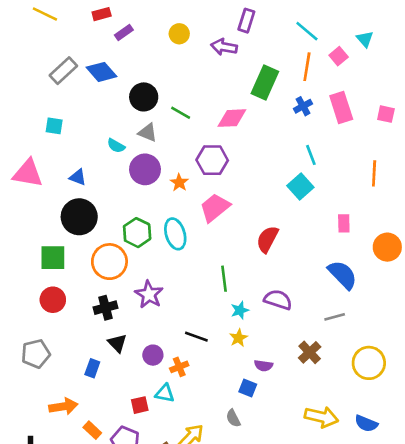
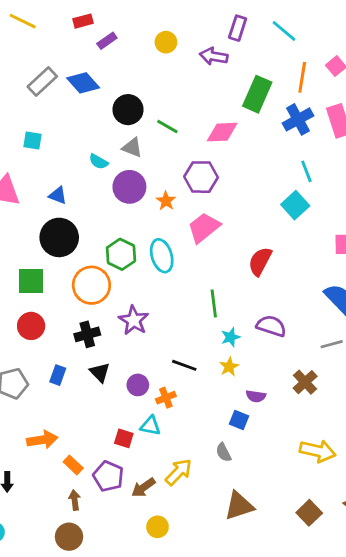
cyan line: (307, 31) -> (284, 31), moved
blue cross: (303, 106) -> (298, 119), size x1.5
blue rectangle: (92, 368) -> (58, 375), moved
red square: (140, 405) -> (124, 438), turned 30

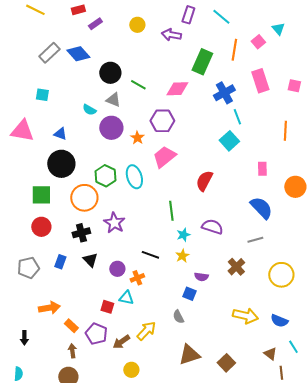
blue cross: (298, 119) -> (224, 93), moved
brown square: (309, 513) -> (226, 363), moved

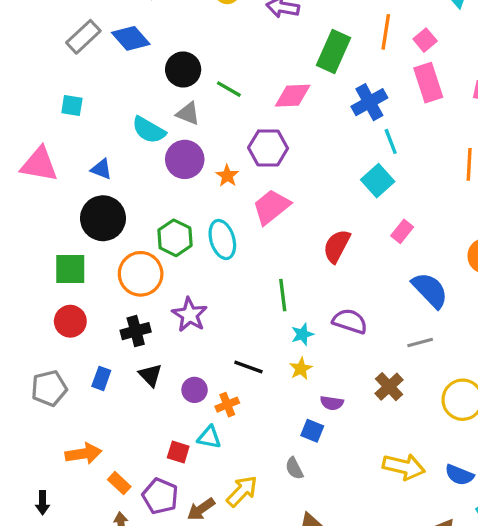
pink square: (258, 42) -> (425, 40), moved
cyan semicircle: (89, 110) -> (149, 130), size x1.5
pink rectangle: (262, 169) -> (402, 231), moved, turned 40

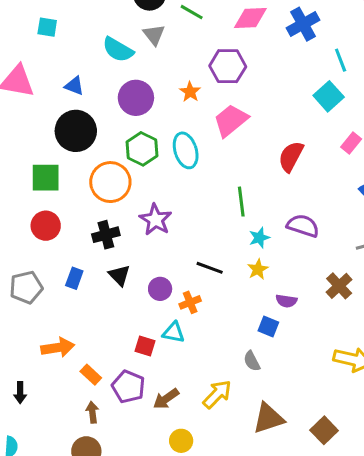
blue cross: (369, 102) -> (303, 24), moved
gray triangle: (188, 114) -> (154, 35), turned 30
purple circle: (185, 159) -> (136, 98), moved
yellow arrow: (242, 491) -> (217, 394), moved

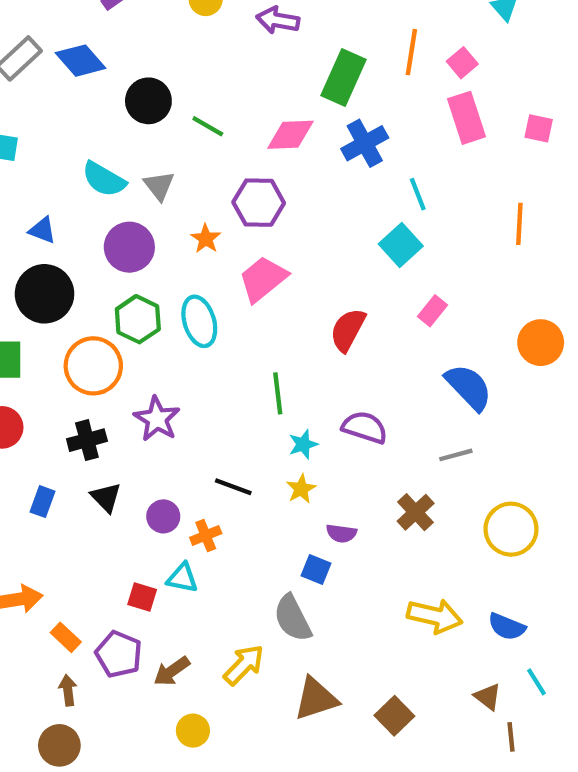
gray triangle: (154, 35) -> (159, 186), moved
gray semicircle: (252, 361) -> (293, 618), size x1.6

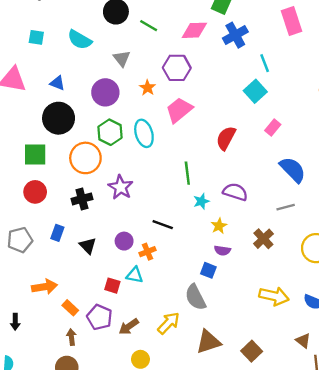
cyan semicircle: (104, 179) -> (80, 40), moved
yellow star: (301, 489) -> (219, 226), moved
black triangle: (106, 497) -> (88, 246), moved

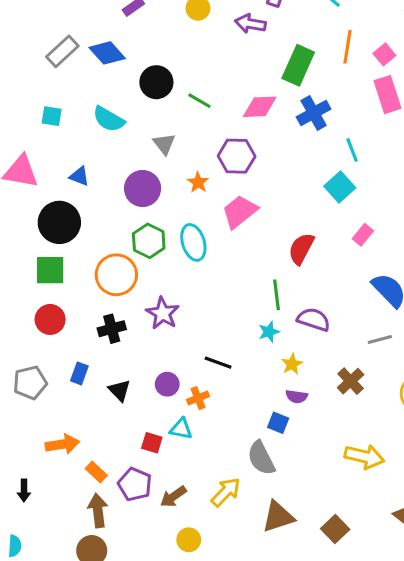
black circle: (59, 118) -> (59, 222), moved
green line: (187, 173) -> (277, 295), moved
brown arrow: (71, 337) -> (98, 511), size x1.5

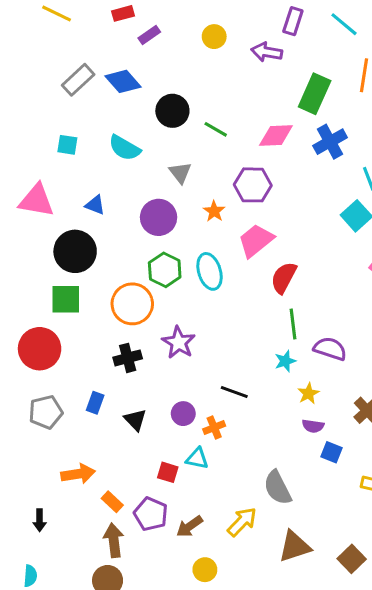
red semicircle: (301, 249) -> (284, 278), moved
red circle: (50, 319) -> (40, 349), moved, size x1.4
blue square: (278, 423) -> (332, 452), moved

